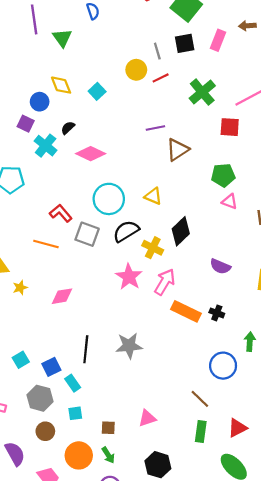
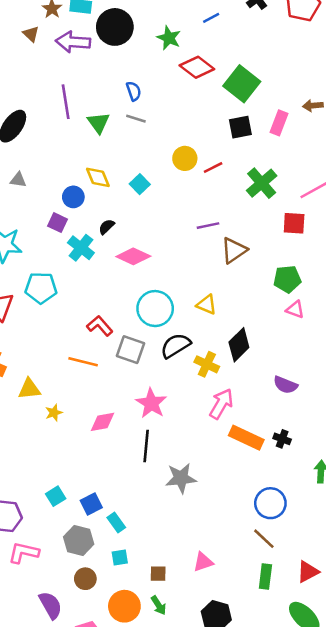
gray line: (157, 51) -> (136, 119), moved, turned -56
pink star: (129, 277) -> (151, 403), moved
black line: (86, 349) -> (146, 446), moved
blue circle: (223, 366) -> (270, 503), moved

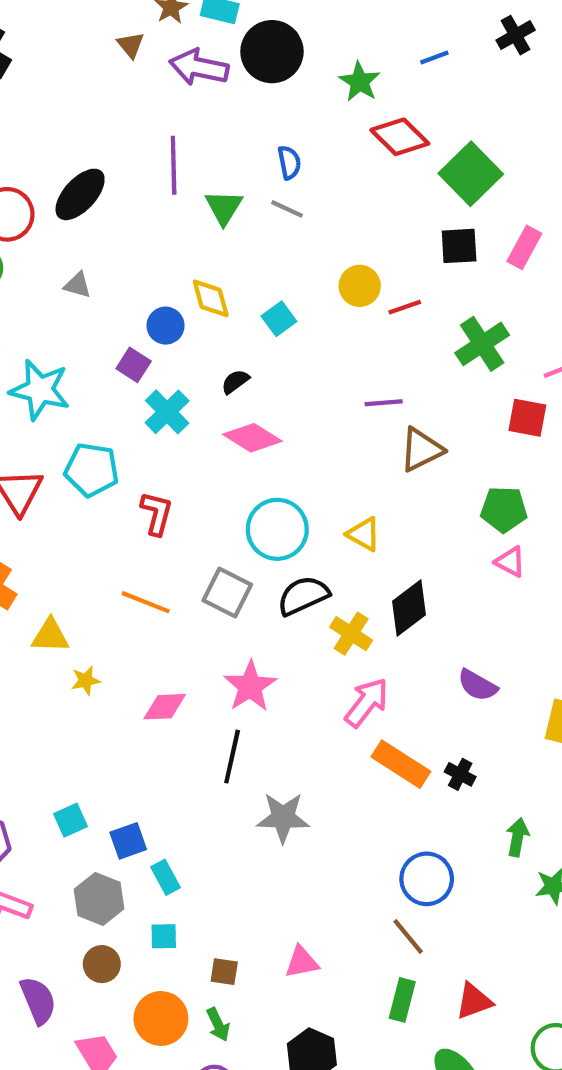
black semicircle: (107, 227) -> (235, 382), moved
red L-shape: (100, 326) -> (157, 513), moved, turned 48

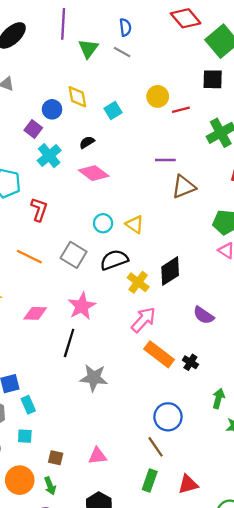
cyan circle: (277, 529) -> (103, 223), size x0.6
yellow triangle: (364, 534) -> (135, 224), moved

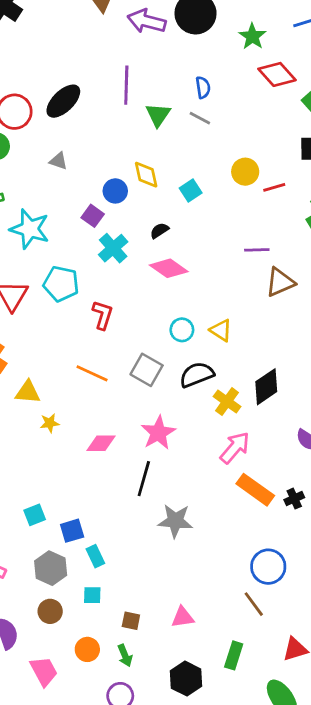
black cross: (190, 362) -> (294, 499), turned 35
orange circle: (20, 480) -> (87, 649), size x0.7
green rectangle: (150, 481) -> (234, 655), moved

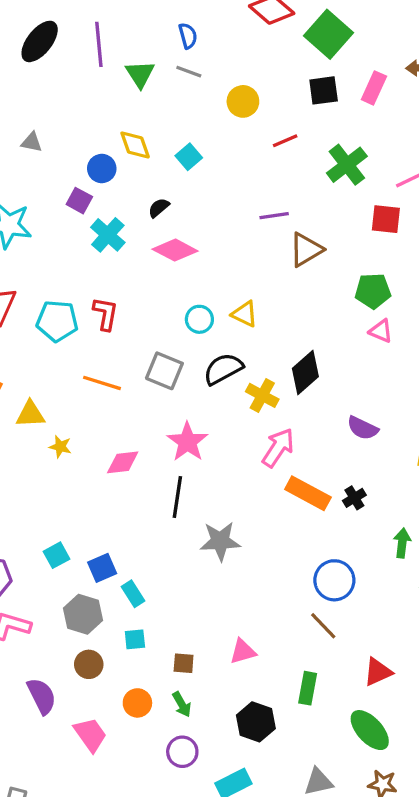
black ellipse: (63, 101) -> (40, 41), moved
yellow circle: (245, 172) -> (243, 101), moved
cyan pentagon: (61, 284) -> (57, 321), moved
yellow star: (50, 423) -> (60, 447), turned 30

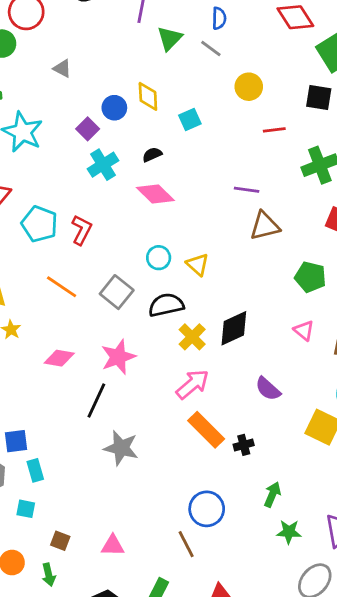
pink triangle: (381, 331) -> (304, 330), moved

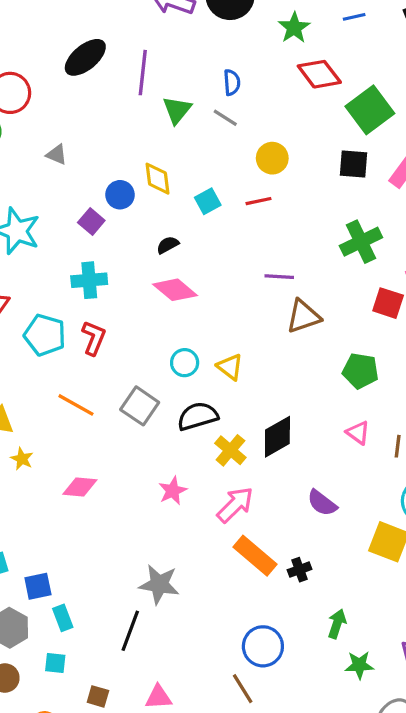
red line: (274, 130) -> (258, 201), moved
cyan cross: (103, 165) -> (89, 280), moved, turned 32
pink star: (118, 357) -> (173, 491), moved, size x0.7
black line: (96, 401) -> (130, 631), moved

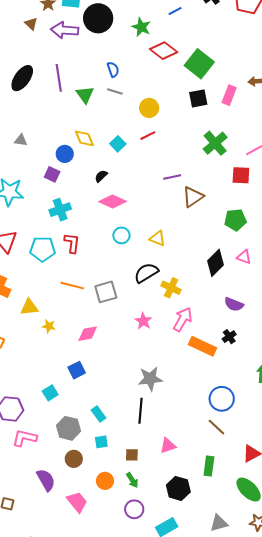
cyan circle: (185, 363) -> (121, 235), moved
gray square: (140, 406) -> (106, 292), moved, turned -35
black diamond: (277, 437) -> (215, 263), moved
black cross: (299, 570) -> (229, 337), moved
blue square: (38, 586) -> (77, 370), moved

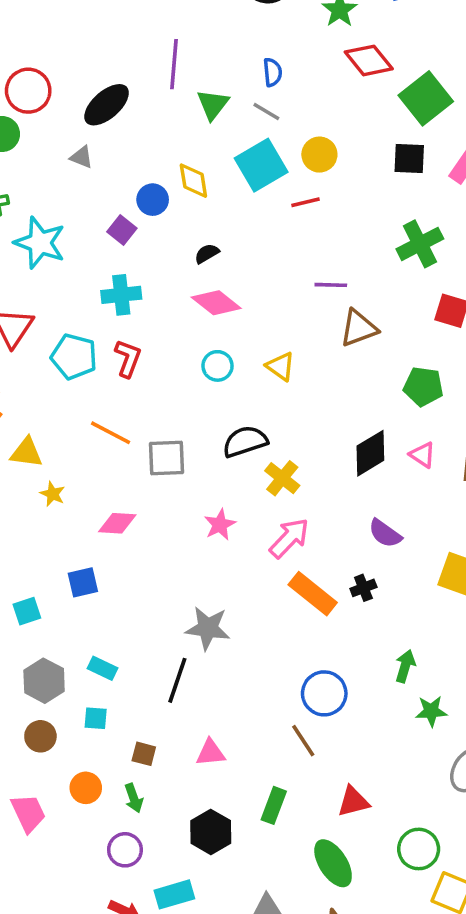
black ellipse: (22, 78) -> (107, 105), moved
cyan square: (118, 144) -> (261, 165), moved, size x1.8
yellow triangle: (157, 238) -> (281, 366), moved
cyan rectangle: (98, 414) -> (102, 668), turned -42

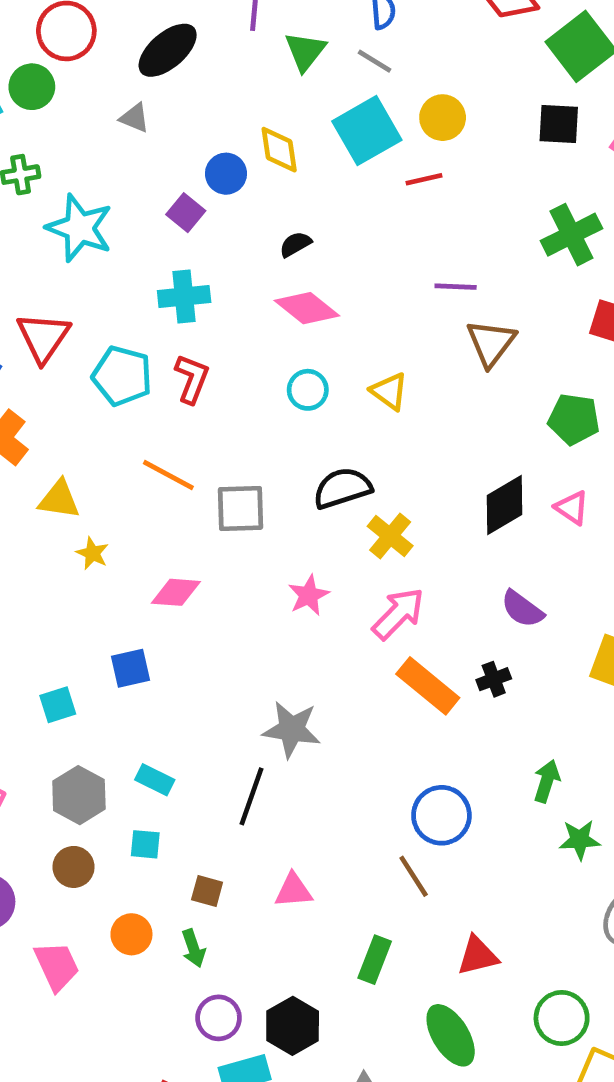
brown triangle: (359, 328) -> (491, 343), turned -33
black hexagon: (211, 832) -> (293, 1026), moved
purple circle: (125, 850) -> (219, 1018), moved

